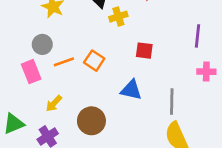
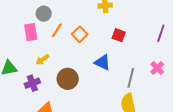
orange line: (64, 62) -> (57, 30), turned -49
pink cross: (206, 72) -> (157, 68), moved, turned 32

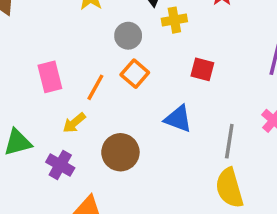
gray circle: (44, 14) -> (128, 36), moved
orange line: (57, 30) -> (95, 87), moved
purple cross: (32, 83) -> (60, 165), turned -35

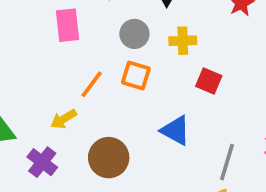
yellow cross: (174, 20) -> (183, 41), moved
orange square: (135, 74) -> (136, 76), turned -32
pink rectangle: (50, 77) -> (67, 25), moved

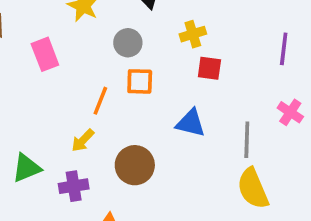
pink rectangle: (67, 25) -> (45, 54), moved
yellow cross: (183, 41) -> (193, 34), moved
purple cross: (42, 162) -> (74, 186), turned -32

